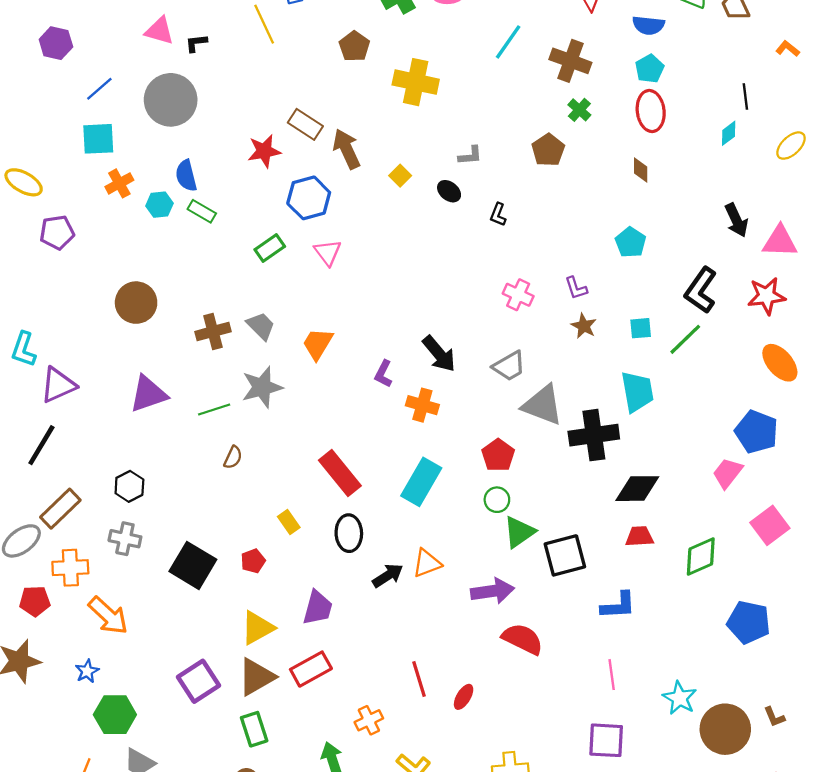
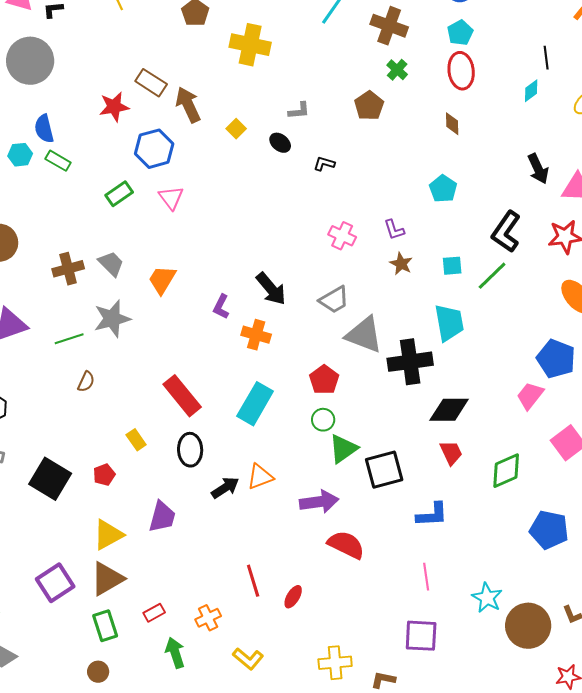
black L-shape: (498, 215) -> (324, 164), turned 85
red trapezoid: (640, 536) -> (451, 453), turned 68
red rectangle: (311, 669) -> (154, 613), moved, size x0.6

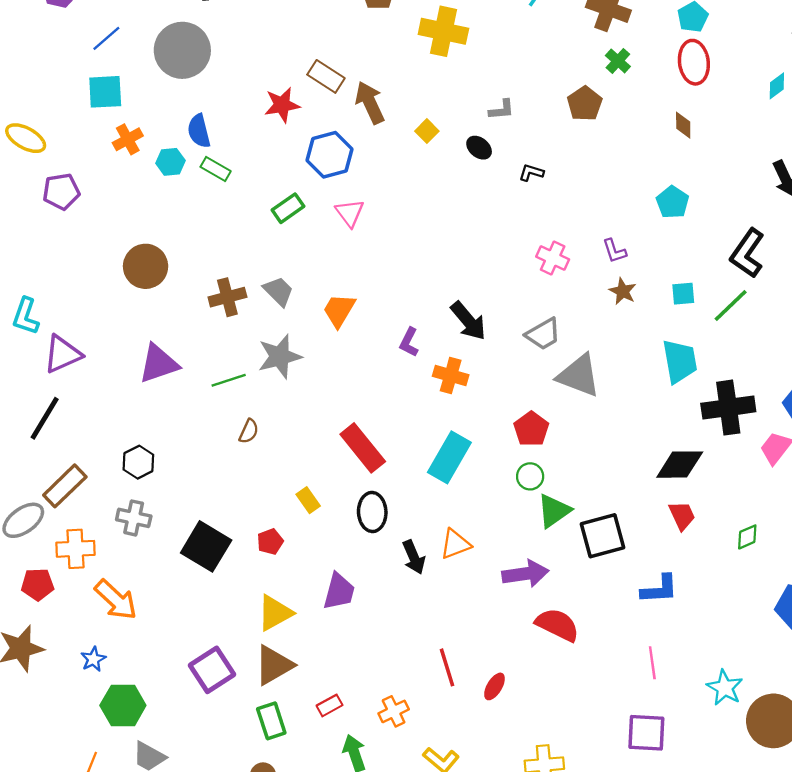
black cross: (410, 362) -> (728, 408), moved
green diamond: (506, 471) -> (747, 537), size x0.6
black arrow: (225, 488) -> (414, 557), turned 100

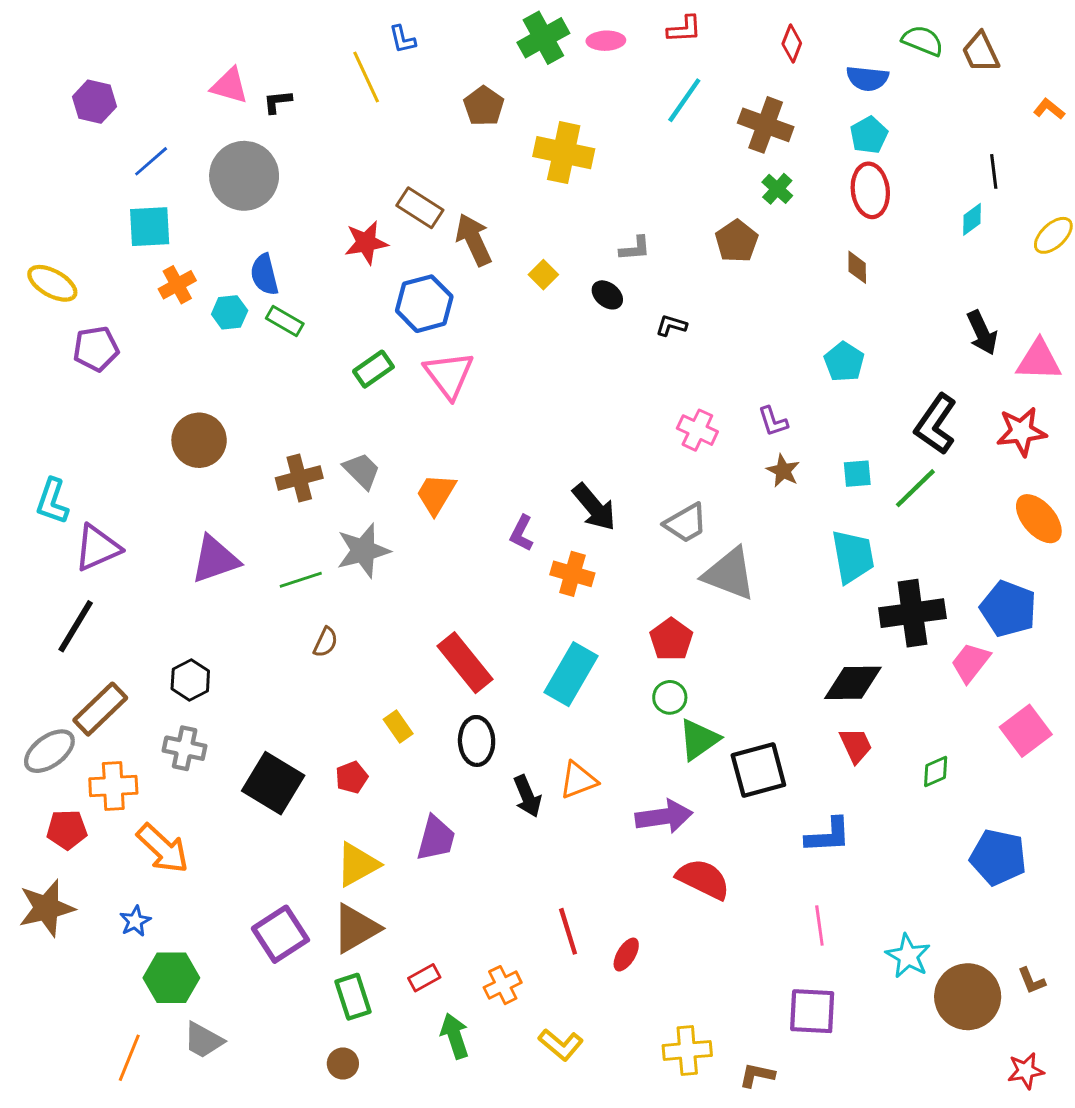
pink triangle: (350, 213) -> (449, 375), size x1.4

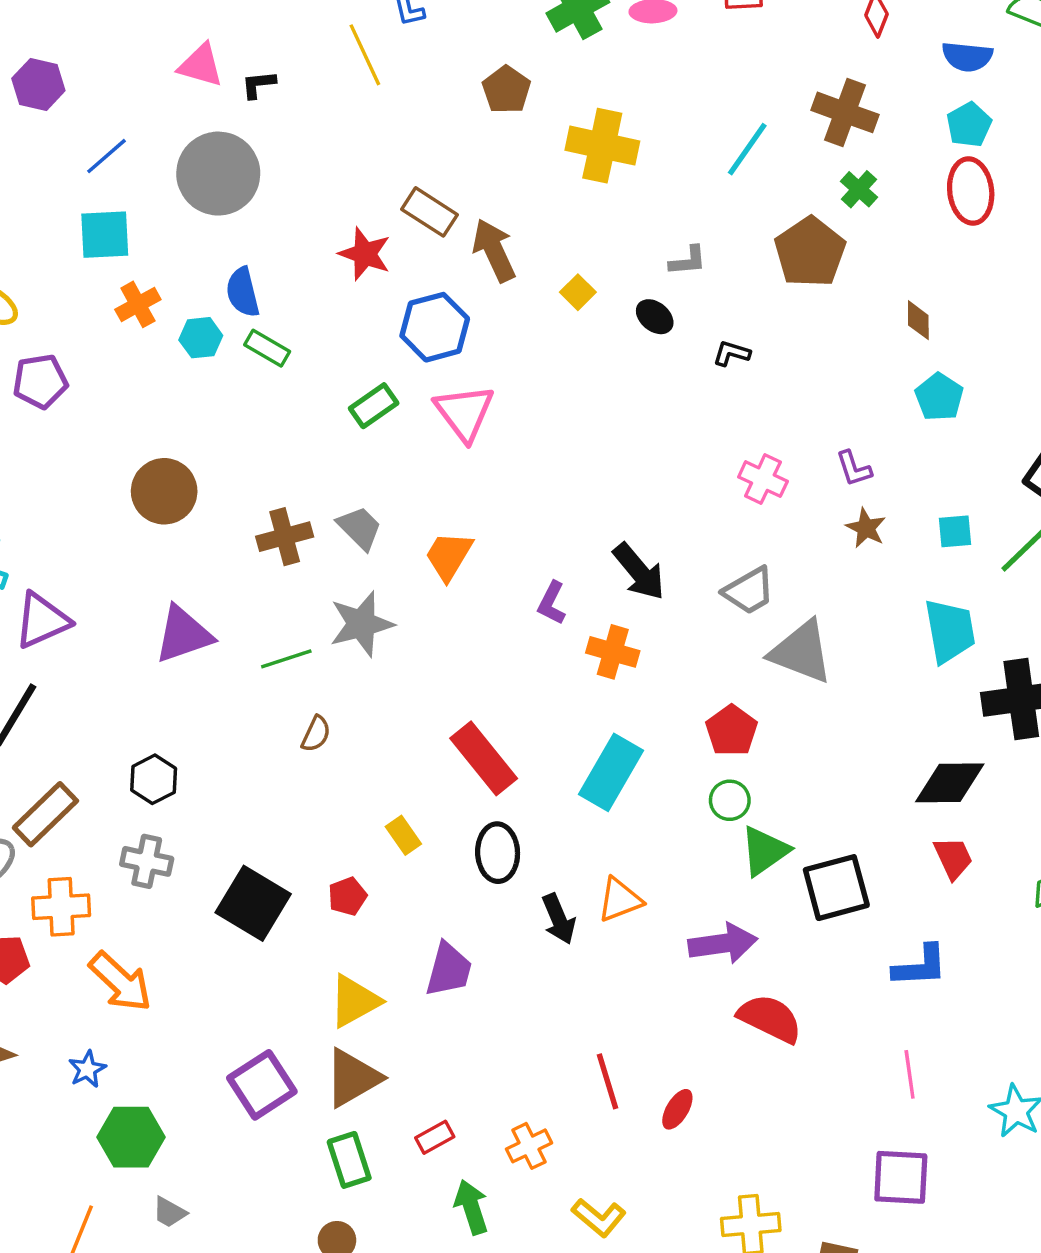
cyan line: (684, 100) -> (747, 149), moved
brown pentagon: (737, 241) -> (810, 252), size x1.4
red star: (366, 243) -> (365, 254), turned 30
brown diamond: (857, 267) -> (918, 320), moved
gray trapezoid: (203, 1040) -> (169, 1212), size x0.7

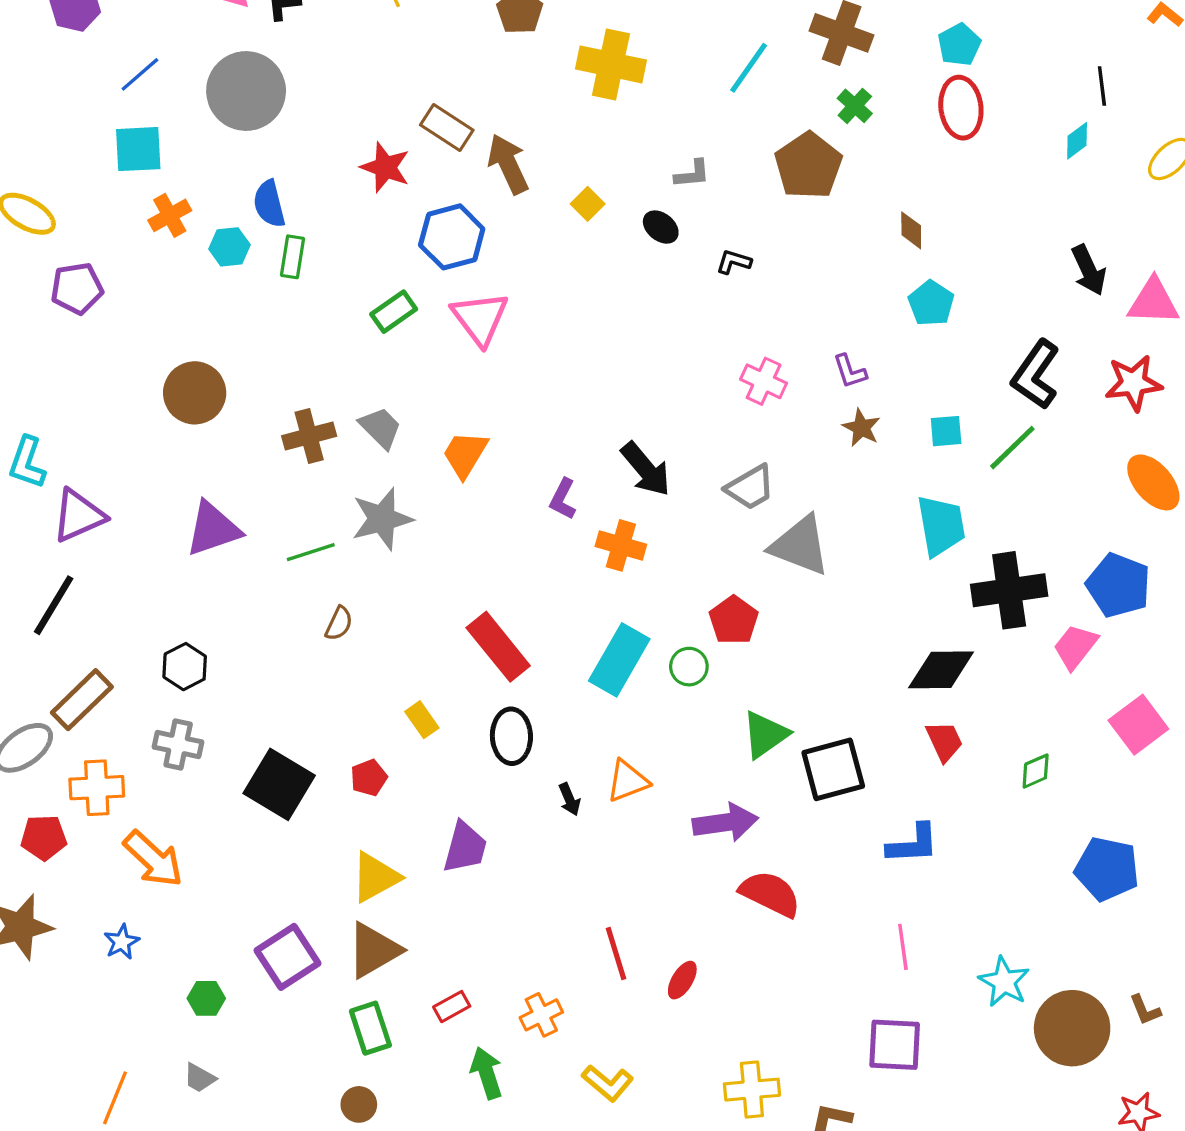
green rectangle: (267, 348) -> (292, 257), turned 69
green circle: (730, 800) -> (689, 667), moved
black arrow: (559, 919) -> (569, 799), size x0.7
green hexagon: (131, 1137) -> (206, 998), moved, size x0.6

